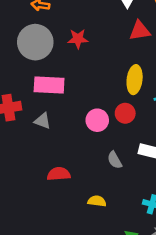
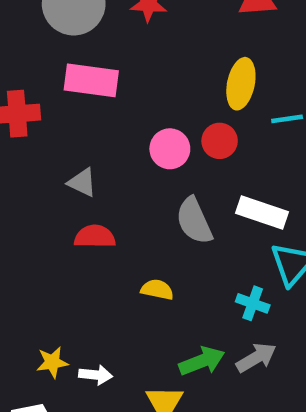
gray triangle: (43, 121) -> (82, 183), moved
gray semicircle: (115, 160) -> (194, 221), size x1.5

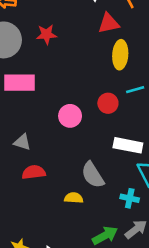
yellow ellipse: (241, 84) -> (120, 55), moved
red circle: (220, 141) -> (108, 103), moved
gray semicircle: (194, 221) -> (93, 175), moved

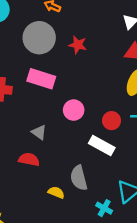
pink circle: (70, 116) -> (74, 110), moved
gray triangle: (22, 142) -> (39, 132), moved
white rectangle: (128, 145) -> (102, 145), moved

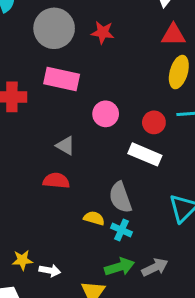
cyan cross: (104, 208) -> (122, 230), moved

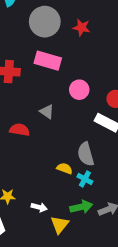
red semicircle: (56, 181) -> (20, 130), moved
white arrow: (50, 270) -> (39, 207), moved

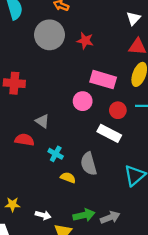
pink rectangle: (48, 61) -> (103, 80), moved
gray triangle: (47, 112) -> (42, 121), moved
cyan cross: (85, 179) -> (56, 154), moved

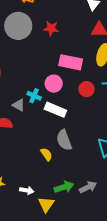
white rectangle: (109, 133) -> (55, 110), moved
cyan cross: (56, 154) -> (34, 96), moved
yellow semicircle: (68, 178) -> (46, 154), turned 40

